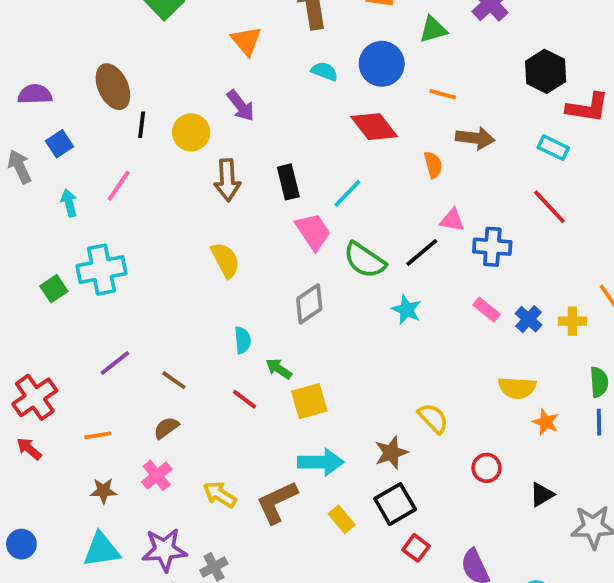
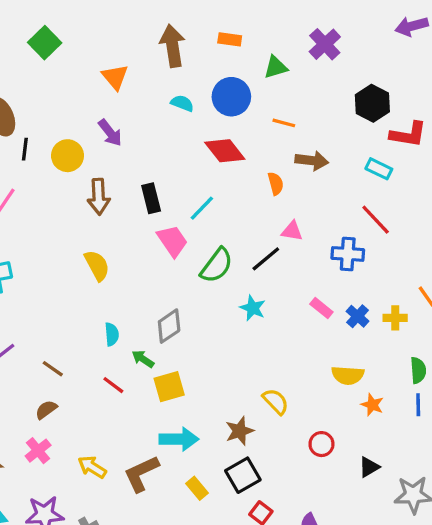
blue cross: (492, 247) -> (348, 254), moved
green semicircle: (365, 260) -> (217, 265), turned -87
gray diamond: (309, 304) -> (169, 326), moved

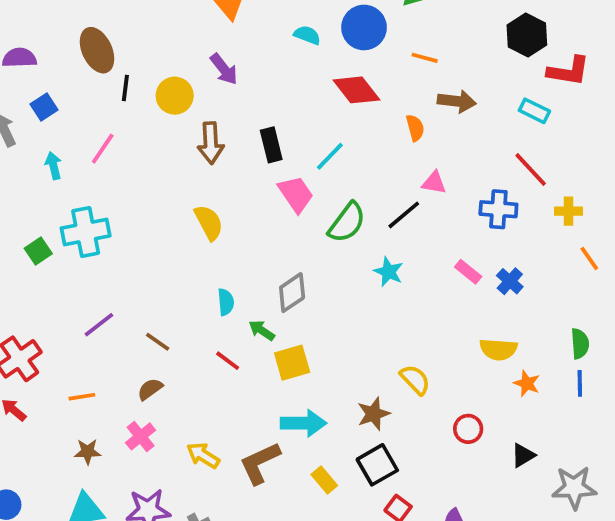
yellow cross: (395, 318) -> (569, 211), moved

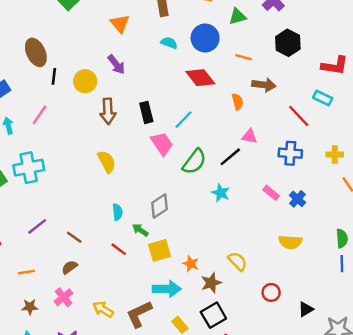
black hexagon: (527, 35) -> (288, 43), moved
cyan rectangle: (534, 111) -> (323, 98), moved
red line: (531, 169) -> (299, 116), moved
orange star: (527, 383) -> (191, 264), moved

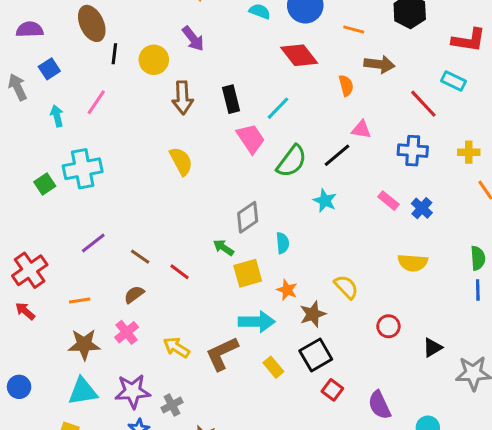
cyan semicircle: (117, 212) -> (283, 243), moved
red line: (119, 249) -> (180, 272), moved
brown star: (30, 307) -> (84, 344), size x1.5

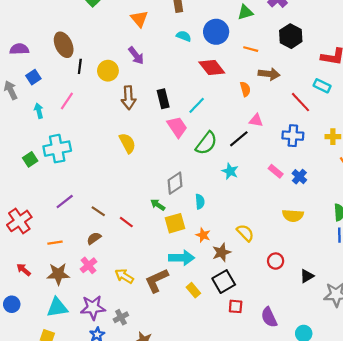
red arrow: (25, 311) -> (24, 270), moved
red square: (332, 390) -> (236, 306), turned -32

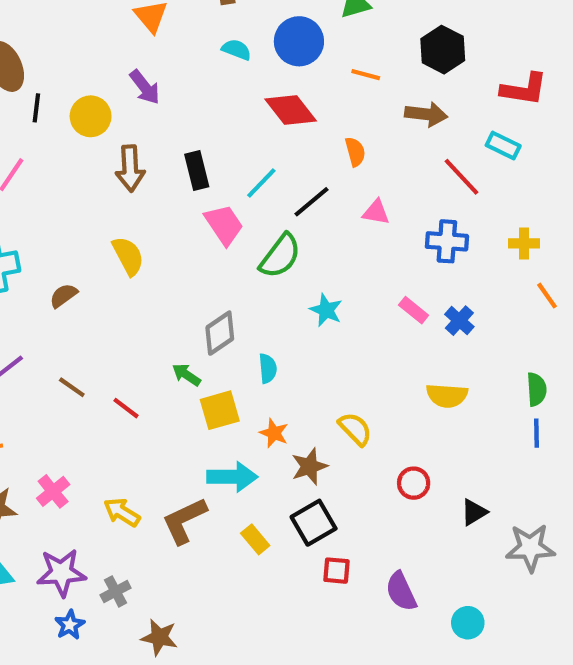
brown arrow: (269, 74) -> (426, 114), moved
black line: (239, 139) -> (311, 202), moved
brown semicircle: (94, 238) -> (63, 296), moved

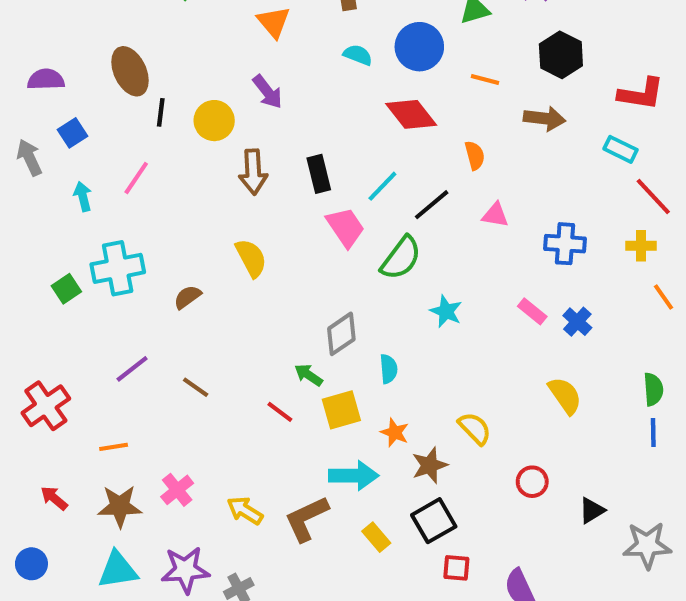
red line: (462, 177) -> (653, 196), moved
yellow semicircle: (447, 396) -> (565, 396), turned -129
red line: (126, 408) -> (280, 412), moved

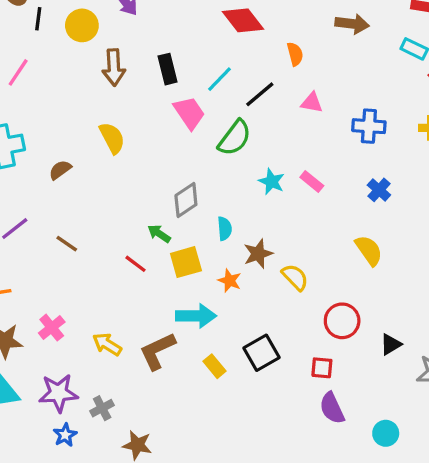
pink rectangle: (532, 311) -> (312, 182), moved
brown star: (430, 465) -> (258, 254), moved
red circle: (532, 482) -> (342, 321), size x1.4
red square: (456, 568) -> (322, 368), moved

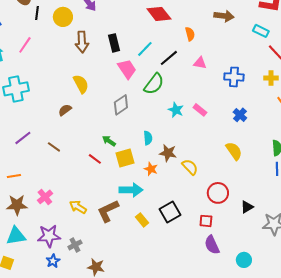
brown semicircle: (60, 170) -> (65, 110), moved
gray diamond: (186, 200) -> (121, 105), moved
brown star: (258, 254) -> (168, 153), turned 30

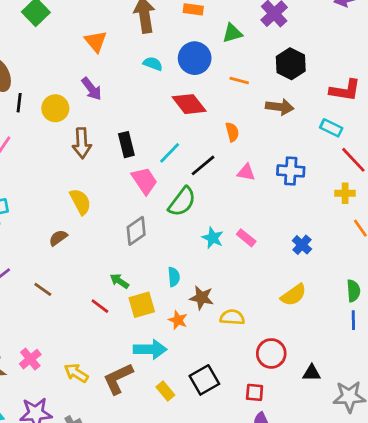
blue cross: (234, 77) -> (291, 171), moved
yellow semicircle: (234, 151) -> (294, 295), turned 90
yellow semicircle: (190, 167) -> (232, 317), turned -42
black triangle: (247, 207) -> (312, 373), turned 32

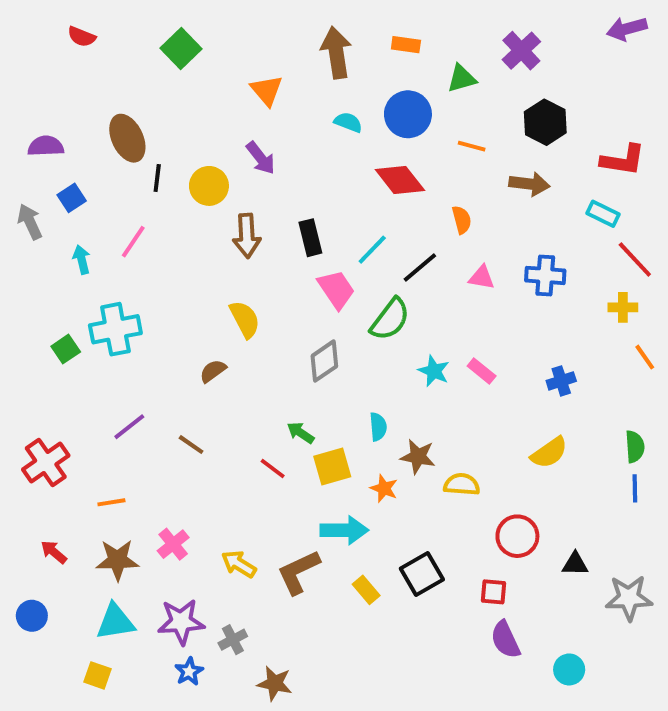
blue cross: (302, 245) -> (561, 381), turned 30

